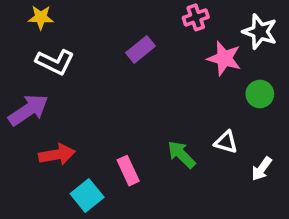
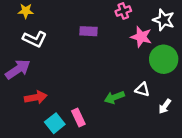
purple rectangle: (141, 49) -> (88, 31), turned 42
green circle: (260, 94) -> (164, 59), size x1.6
green arrow: (181, 155) -> (114, 97), turned -66
pink rectangle: (128, 171) -> (78, 118), moved

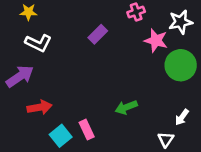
white star: (164, 20) -> (181, 22), turned -30
purple rectangle: (88, 31) -> (98, 34), turned -48
white triangle: (142, 90) -> (166, 139), moved, turned 48

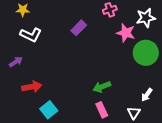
purple arrow: (20, 76) -> (16, 62), size x0.6
pink rectangle: (87, 130) -> (102, 110), moved

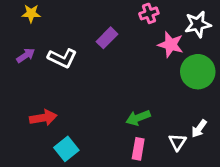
white L-shape: (31, 35) -> (62, 58), moved
purple arrow: (16, 62) -> (26, 55), moved
pink rectangle: (102, 110) -> (138, 149), turned 35
white triangle: (134, 113) -> (177, 142), moved

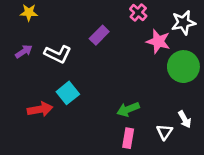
pink cross: (149, 13) -> (138, 12), turned -30
white arrow: (199, 129) -> (185, 119), turned -66
cyan square: (66, 149) -> (68, 93), moved

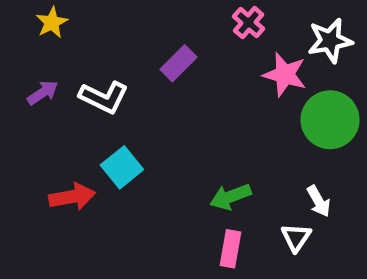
yellow star: (29, 12) -> (52, 23), turned -30
white arrow: (185, 119) -> (319, 201), moved

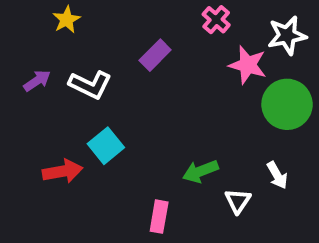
yellow star: (52, 23) -> (67, 20), moved
white triangle: (296, 237) -> (238, 201), moved
pink rectangle: (230, 249) -> (159, 217), moved

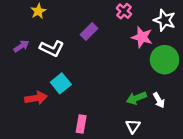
white star: (287, 35) -> (165, 20), turned 30
green arrow: (200, 171) -> (136, 98), moved
white triangle: (238, 201) -> (133, 126), moved
pink rectangle: (159, 217) -> (81, 124), moved

